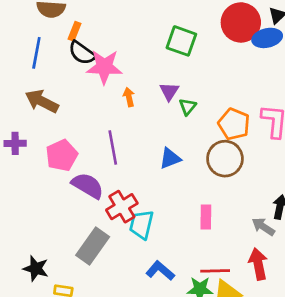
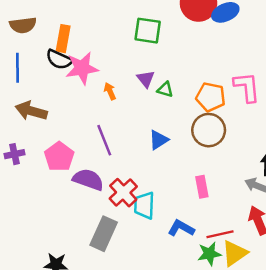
orange rectangle: (75, 31) -> (63, 39), moved, size x1.5
green triangle: (188, 107) -> (165, 89), turned -42
blue L-shape: (160, 271) -> (181, 228), moved

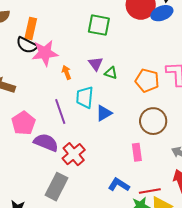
brown circle: (209, 130) -> (153, 121), moved
cyan trapezoid: (144, 205) -> (85, 97), moved

